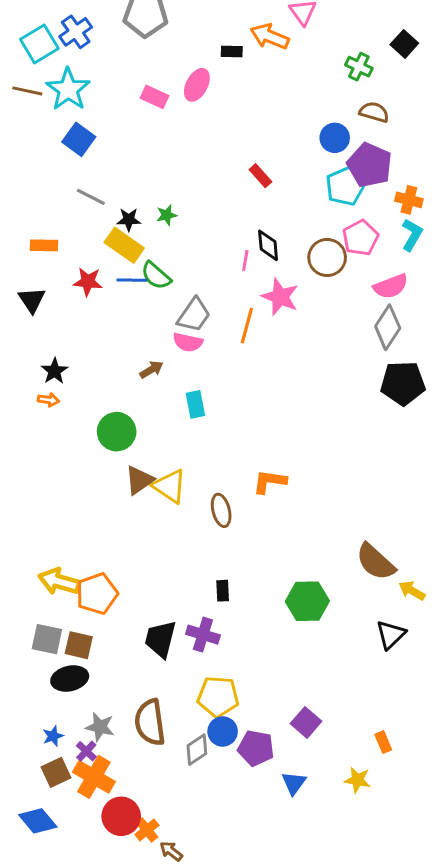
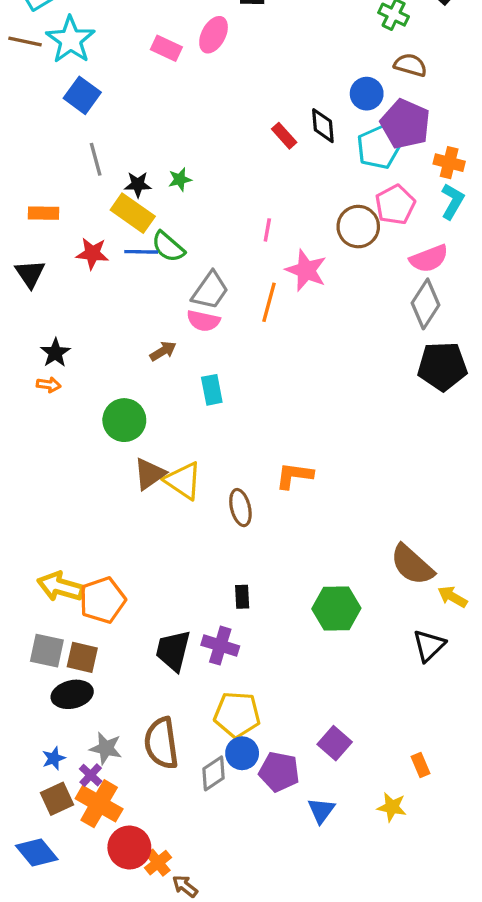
gray line: (91, 197) -> (96, 159), turned 48
black diamond: (268, 245) -> (323, 126), moved

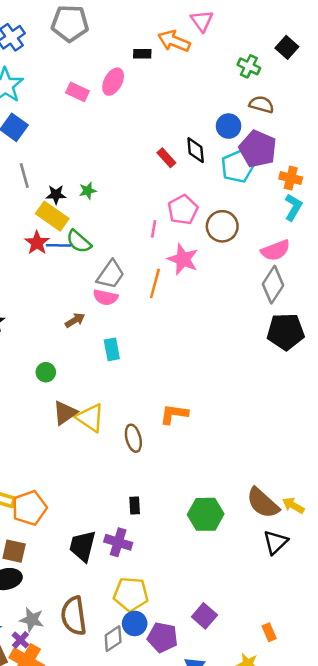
pink pentagon: (395, 205) -> (183, 210), moved
red star: (92, 253) -> (37, 243), moved, turned 30
green circle: (124, 420) -> (46, 372), size x0.6
brown semicircle: (412, 565) -> (263, 503), moved

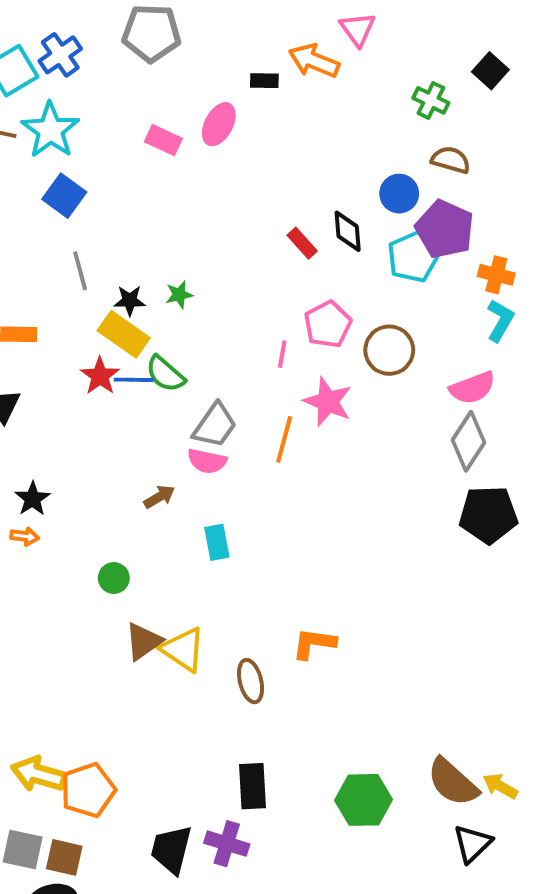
black rectangle: (135, 505) -> (253, 786), size x1.6

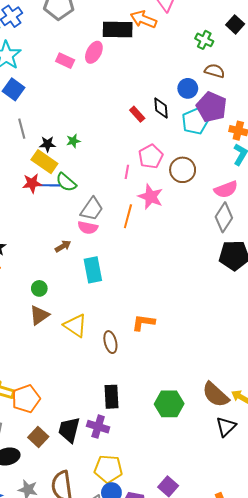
black rectangle: (264, 81) -> (118, 30), size x2.0
red star: (100, 376) -> (32, 183), turned 30
cyan rectangle: (217, 542) -> (93, 270), size x1.4
brown triangle: (144, 641) -> (39, 315), moved
brown square: (64, 857) -> (38, 437), moved, turned 30

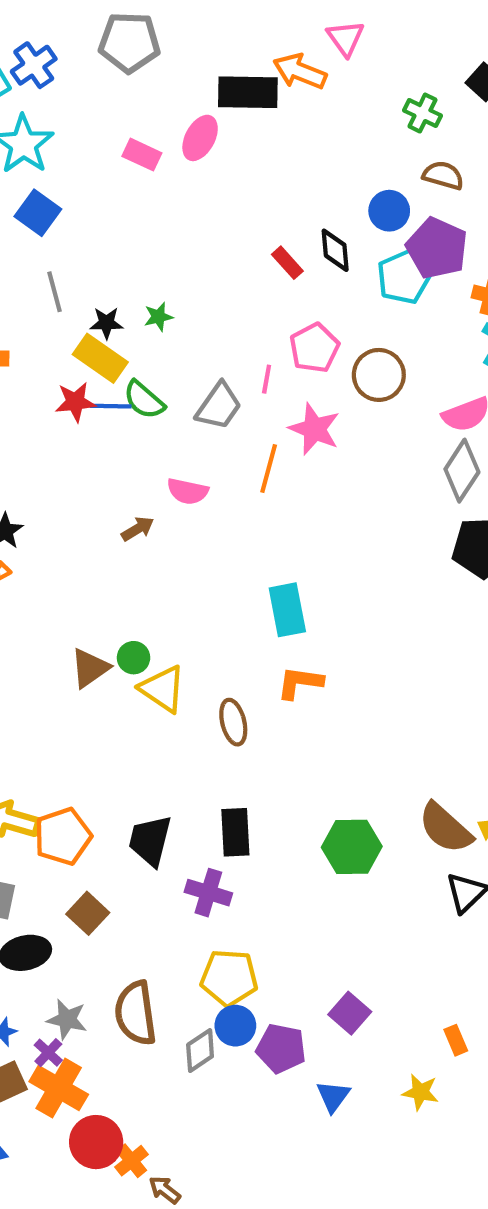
gray trapezoid: (92, 209) -> (219, 406), moved
cyan rectangle: (93, 270) -> (287, 610), moved
green circle: (39, 288) -> (134, 658), moved
black trapezoid: (69, 430) -> (150, 841), moved

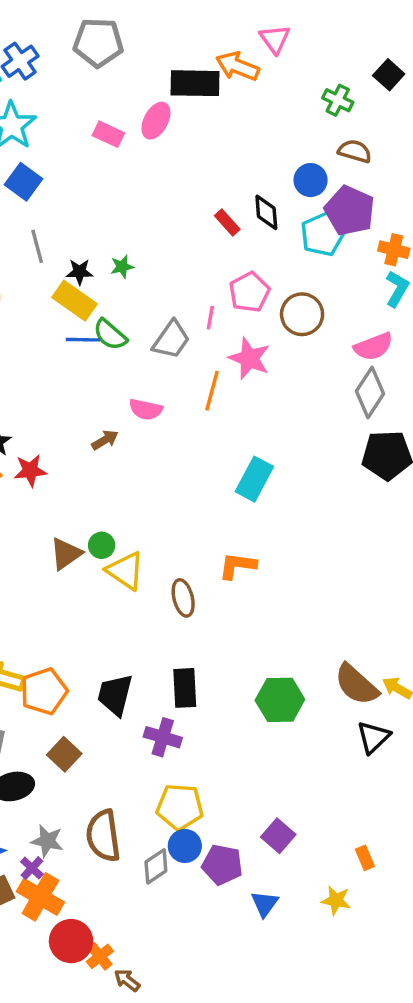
red star: (75, 402) -> (30, 471), moved
cyan rectangle: (287, 610) -> (254, 479), moved, turned 39

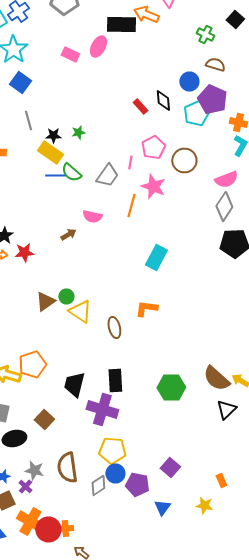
orange pentagon: (44, 691) -> (32, 364), moved
purple cross: (163, 737) -> (102, 410), size x1.4
orange cross: (40, 897) -> (30, 522), moved
orange cross: (100, 956) -> (65, 528), moved, turned 35

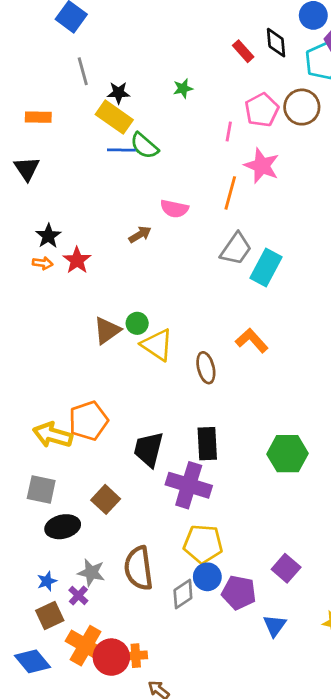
green star: (78, 132) -> (183, 88), moved
brown circle: (184, 160) -> (302, 107), moved
gray trapezoid: (107, 176) -> (236, 249), moved
red star: (24, 252) -> (77, 260), turned -30
orange L-shape: (146, 308) -> (252, 341), turned 40

